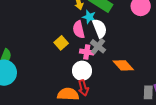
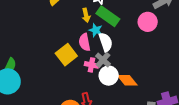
yellow square: (61, 43) -> (66, 55), size x1.5
white circle: (82, 71) -> (109, 76), moved

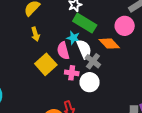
yellow arrow: (86, 15) -> (35, 34), moved
gray cross: (103, 60) -> (93, 61), moved
orange diamond: (127, 80) -> (109, 44), moved

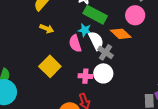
yellow arrow: (35, 34) -> (47, 29), turned -48
yellow square: (46, 64) -> (50, 66), moved
pink cross: (72, 73) -> (85, 76), moved

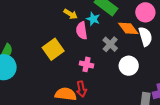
yellow arrow: (47, 29) -> (71, 14), moved
white semicircle: (96, 41) -> (145, 37), moved
white circle: (103, 73) -> (129, 66), moved

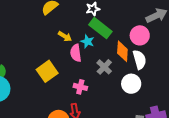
orange diamond: (128, 28) -> (122, 51), turned 40
white circle: (129, 66) -> (131, 84), moved

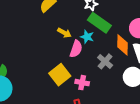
pink semicircle: (76, 53) -> (76, 49), turned -150
yellow square: (47, 71) -> (60, 75), moved

